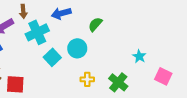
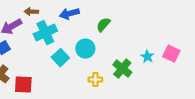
brown arrow: (23, 11) -> (31, 12), turned 96
pink square: (163, 76) -> (171, 54), moved
green cross: (118, 82) -> (122, 69), moved

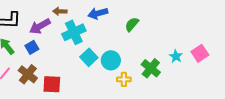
cyan circle: (85, 49) -> (111, 60), moved
pink square: (171, 54) -> (200, 53), turned 30

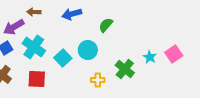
cyan cross: (74, 32) -> (34, 47), moved, turned -30
cyan circle: (111, 60) -> (88, 50), moved
red square: (52, 84) -> (37, 79), moved

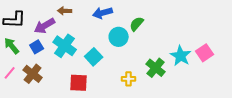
cyan circle: (88, 50) -> (119, 37), moved
cyan star: (150, 57) -> (181, 56), size x1.5
red square: (37, 79) -> (79, 83), moved

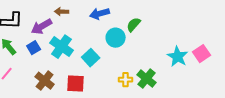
green cross: (156, 68) -> (147, 79), moved
brown cross: (33, 74) -> (45, 81), moved

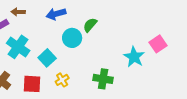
pink square: (202, 54) -> (158, 44), moved
green cross: (147, 79) -> (103, 79), turned -30
yellow cross: (126, 80) -> (62, 80), moved, turned -32

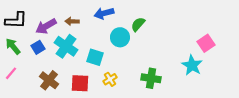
brown arrow: (18, 12) -> (72, 21), moved
cyan star: (134, 57) -> (192, 65), moved
cyan square: (47, 58) -> (95, 57), turned -30

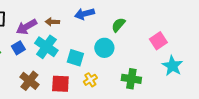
cyan circle: (120, 37) -> (104, 48), moved
pink square: (206, 43) -> (158, 41), moved

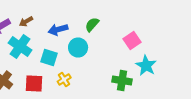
blue arrow: (84, 14) -> (58, 30), moved
brown arrow: (52, 22) -> (26, 22), turned -32
green cross: (131, 79) -> (122, 80), moved

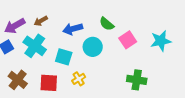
green semicircle: (92, 24) -> (107, 24), turned -91
pink square: (132, 40) -> (128, 40), moved
cyan star: (146, 66) -> (161, 41), moved, turned 30

